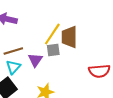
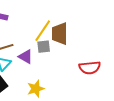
purple triangle: (35, 60) -> (26, 57), turned -35

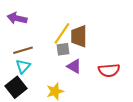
purple triangle: (26, 57) -> (74, 66), moved

